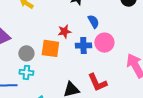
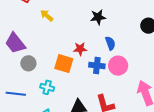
gray circle: (26, 53) -> (28, 63), moved
cyan cross: (26, 72) -> (47, 87), moved

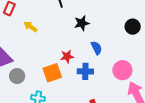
orange square: (64, 64) -> (52, 73), turned -30
pink circle: (118, 66) -> (122, 70), moved

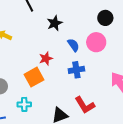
pink circle: (122, 70) -> (96, 42), moved
blue cross: (85, 71) -> (76, 70), moved

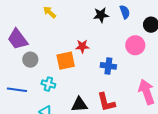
blue semicircle: (73, 45) -> (125, 12), moved

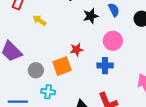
pink circle: (135, 45) -> (113, 41), moved
gray circle: (30, 60) -> (36, 70), moved

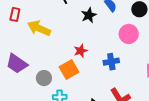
yellow arrow: (39, 20) -> (39, 28), size x1.6
pink circle: (113, 41) -> (129, 34), moved

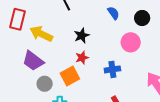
red rectangle: (15, 14) -> (18, 19), size x1.5
black star: (89, 15) -> (82, 36), moved
purple trapezoid: (17, 64) -> (33, 61), moved

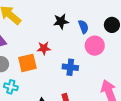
blue semicircle: (113, 13) -> (83, 27), moved
black star: (82, 36) -> (61, 21), moved

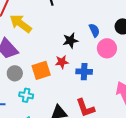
black star: (61, 21) -> (70, 40), moved
red star: (44, 48) -> (62, 62), moved

